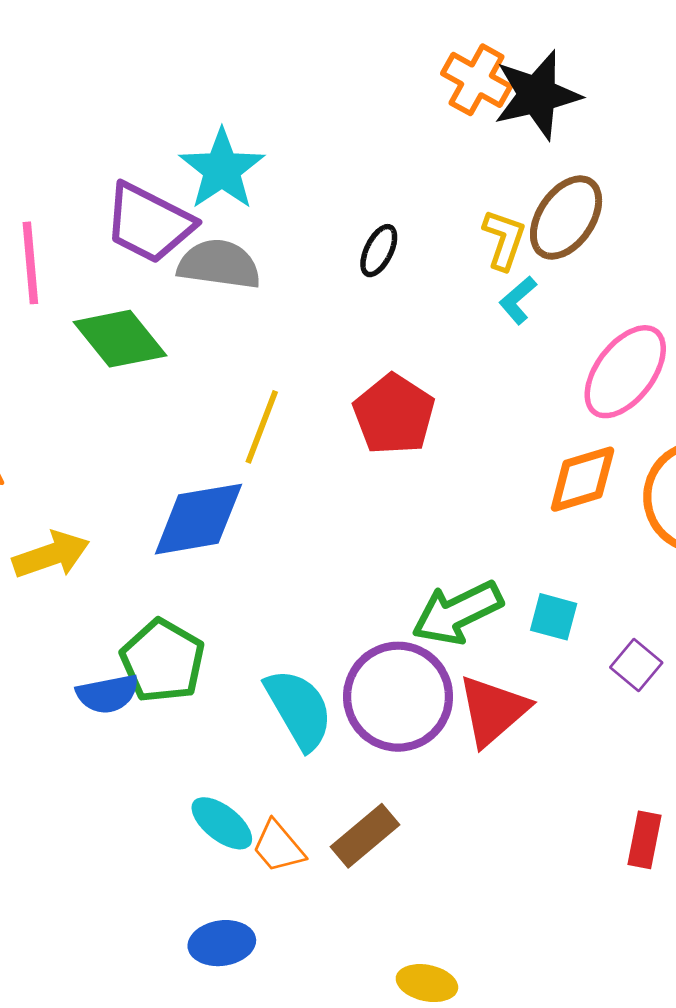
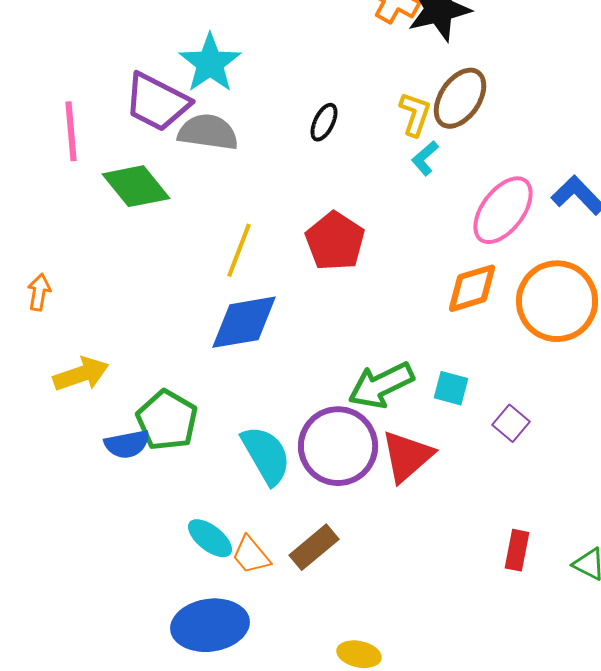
blue diamond: (198, 519) -> (244, 322), moved
yellow arrow: (51, 555) -> (81, 374), moved
blue ellipse: (222, 943) -> (210, 625), size x1.6

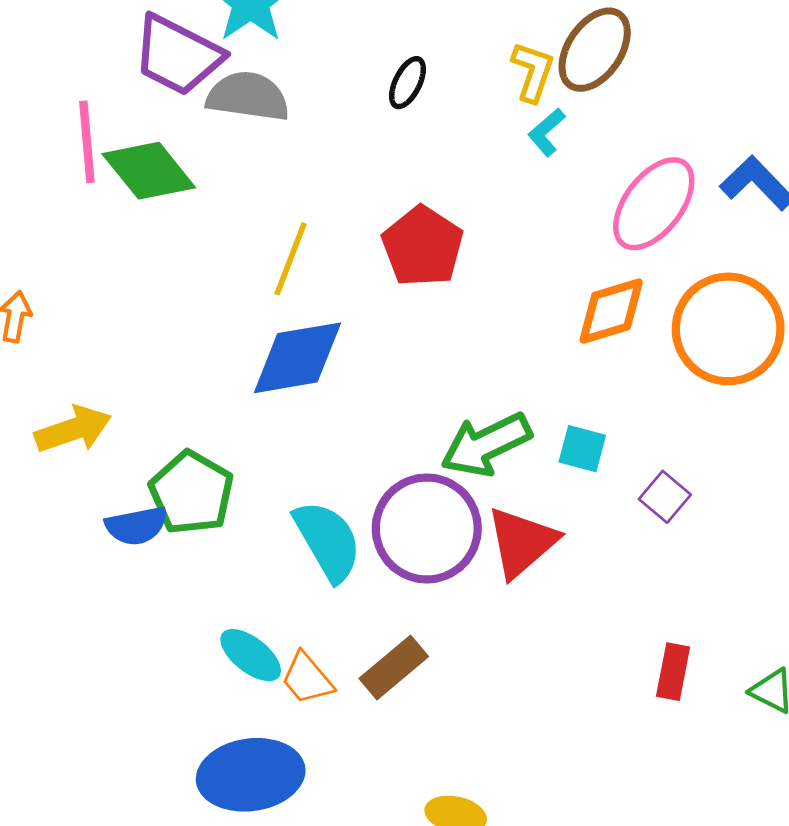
pink line: (71, 131) -> (87, 142), moved

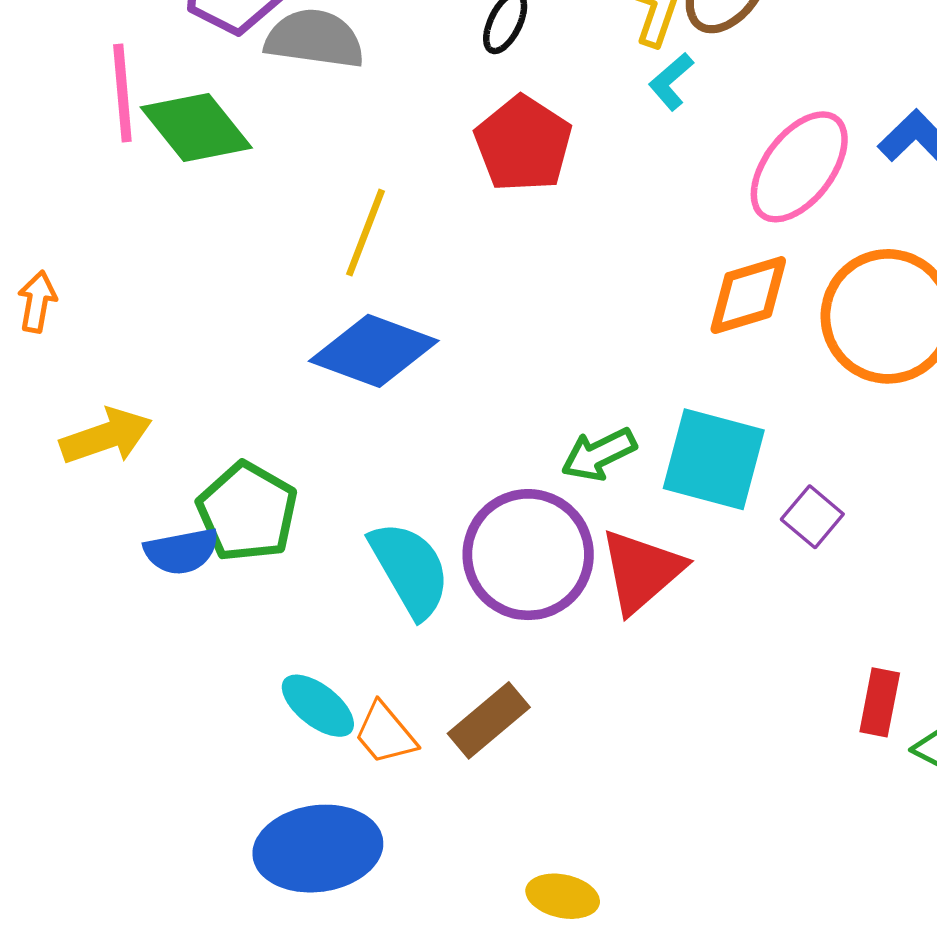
red pentagon: (423, 246) -> (523, 144), moved
blue diamond: (297, 358) -> (374, 351), turned 30
green arrow: (486, 445) -> (599, 454), size x0.7
cyan square: (582, 449) -> (714, 459), size x1.8
red rectangle: (673, 672) -> (880, 702), moved

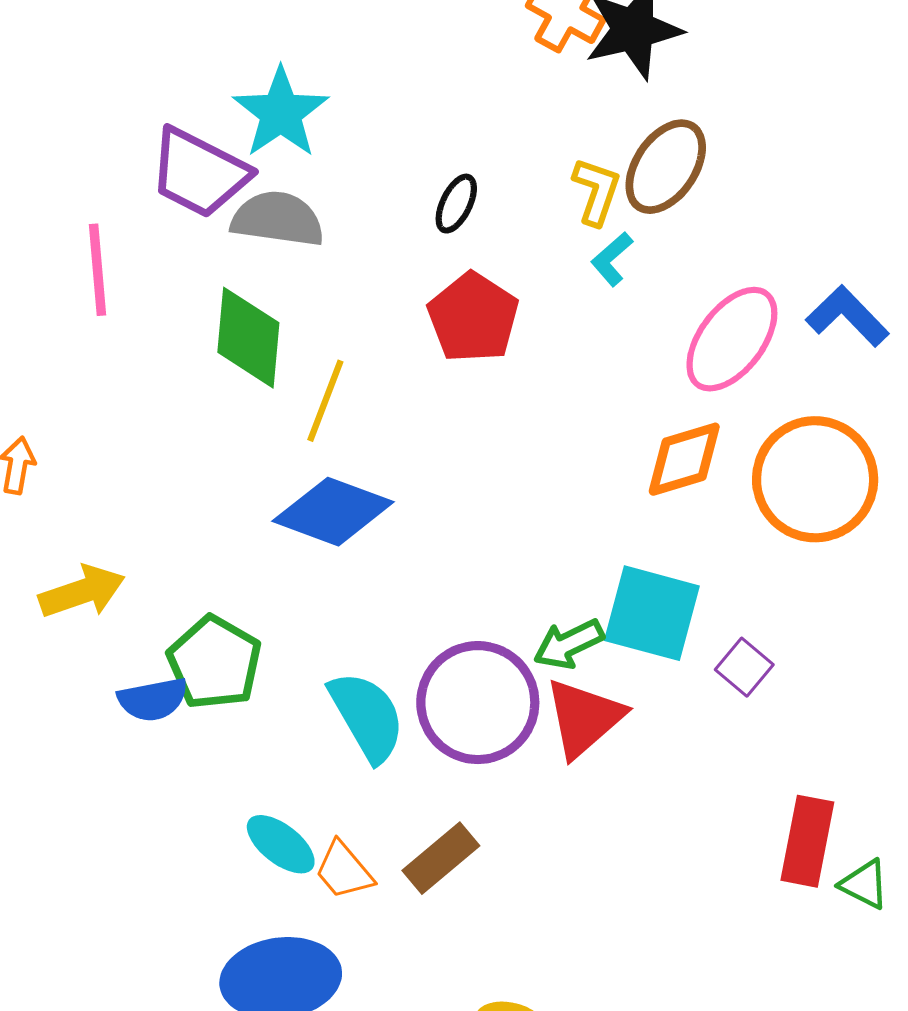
green diamond: (196, 127) -> (248, 338), moved, turned 44
green arrow: (599, 454) -> (569, 644), moved
red rectangle: (880, 702) -> (807, 841), size x1.4

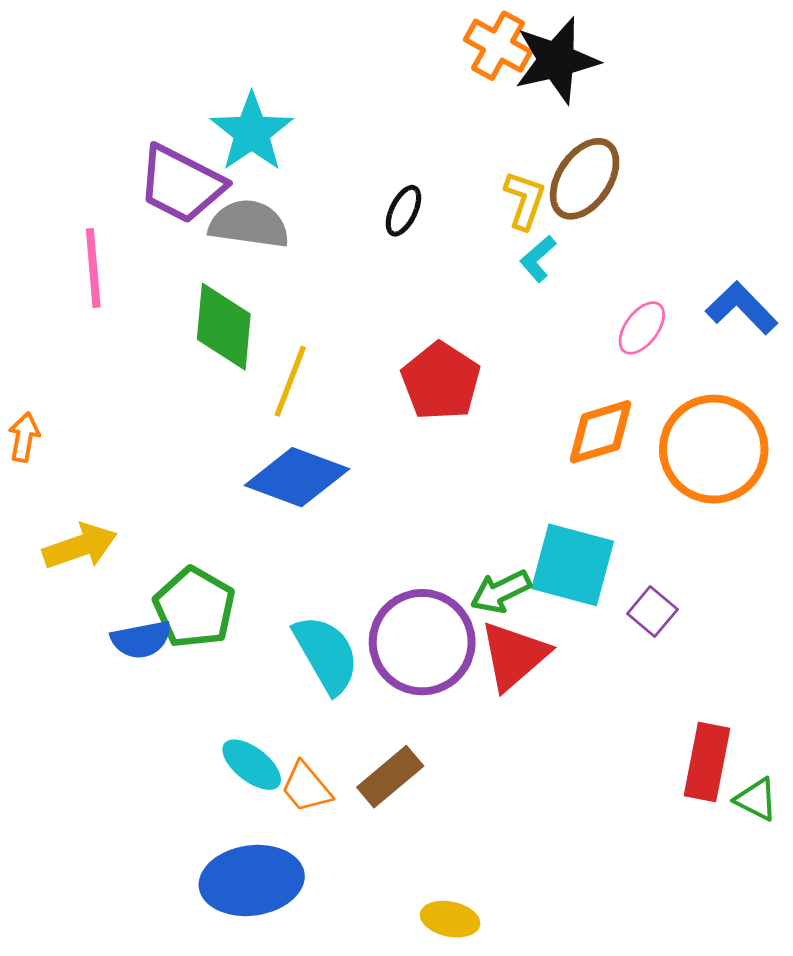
red pentagon: (473, 318) -> (441, 381), moved
pink ellipse: (732, 339) -> (642, 328), size x0.6

